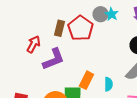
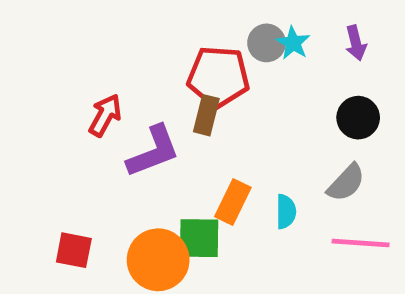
brown rectangle: (60, 28) -> (206, 115), moved
red pentagon: (81, 28) -> (218, 77), turned -30

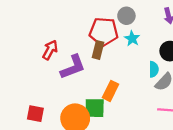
cyan star: (293, 43) -> (132, 39), moved
cyan semicircle: (286, 212) -> (154, 69), moved

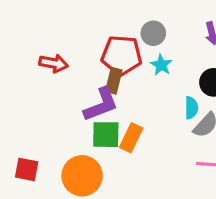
red arrow: (50, 50) -> (54, 63), moved, turned 72
purple L-shape: (73, 67) -> (101, 105), moved
green square: (95, 108) -> (106, 135), moved

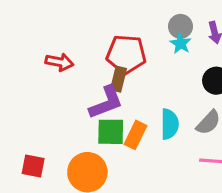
gray circle: (153, 33) -> (180, 26), moved
cyan star: (161, 65) -> (180, 43), moved
cyan semicircle: (191, 108) -> (170, 124), moved, size x1.4

